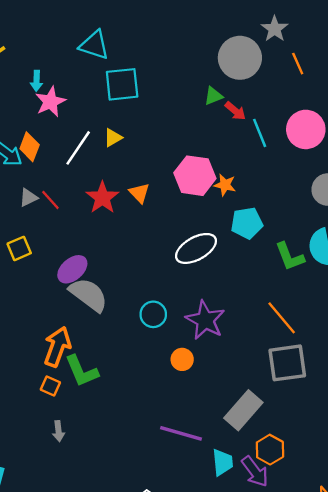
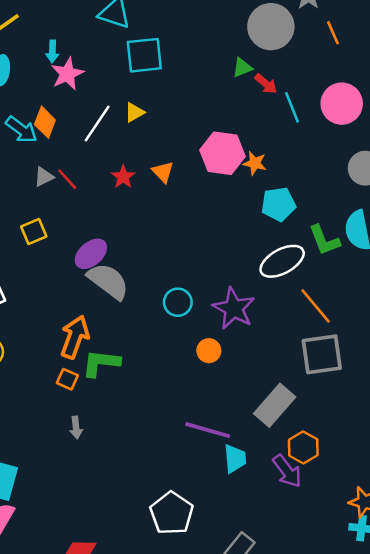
red star: (102, 198) -> (123, 177), size x0.7
white ellipse: (196, 248) -> (282, 261), moved
green L-shape: (82, 371) -> (101, 363), turned 120
cyan trapezoid: (223, 462) -> (235, 459), moved

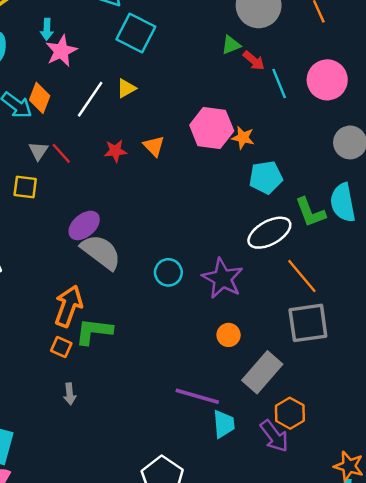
cyan square: (144, 55) -> (136, 33), turned 33
gray triangle: (44, 177) -> (38, 151), turned -30
red star: (123, 177) -> (115, 151), turned 30
yellow square: (34, 231) -> (25, 187), moved, turned 30
orange circle: (209, 351) -> (229, 335), moved

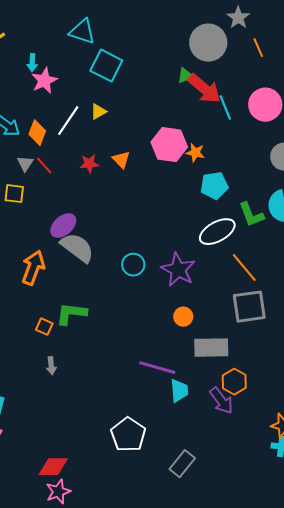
red arrow: (254, 61) -> (204, 89), size x1.8
orange diamond: (40, 98) -> (37, 133), moved
orange arrow: (68, 306) -> (33, 268), moved
gray rectangle: (262, 372) -> (211, 348), turned 48

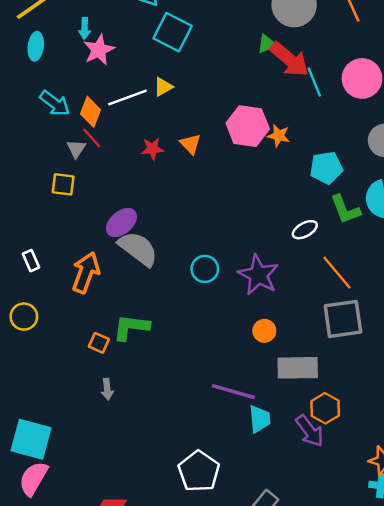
white line: (68, 121) -> (127, 98), turned 36
red line: (44, 166) -> (92, 138), moved
cyan pentagon: (214, 186) -> (326, 168), moved
white ellipse: (217, 232) -> (305, 230), size x0.6

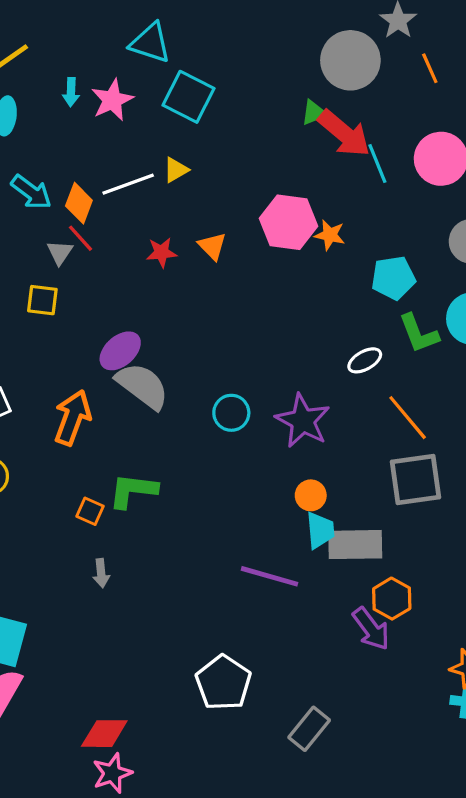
pink star: (99, 50) -> (112, 100), moved
cyan trapezoid: (260, 419) -> (320, 530), moved

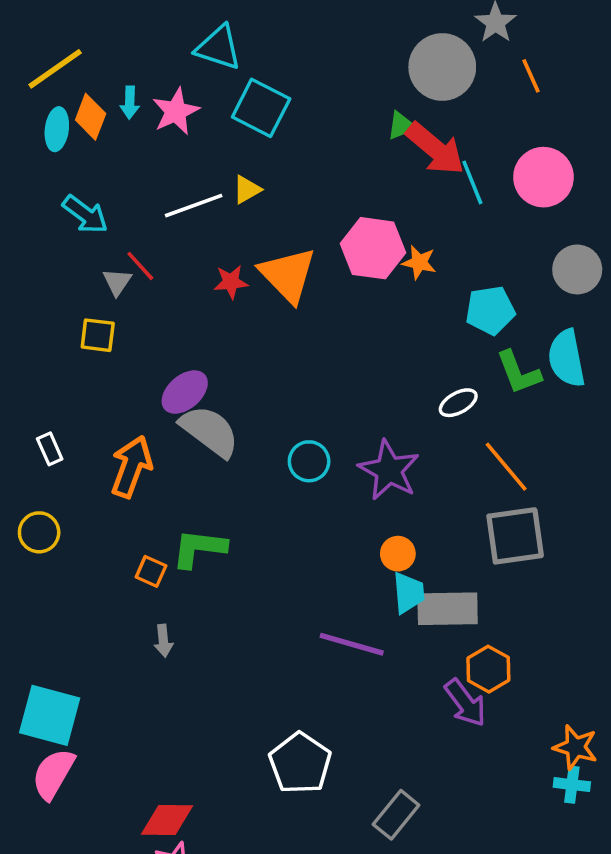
orange diamond: (79, 203) -> (91, 117), moved
orange triangle: (212, 246) -> (288, 275), size x1.8

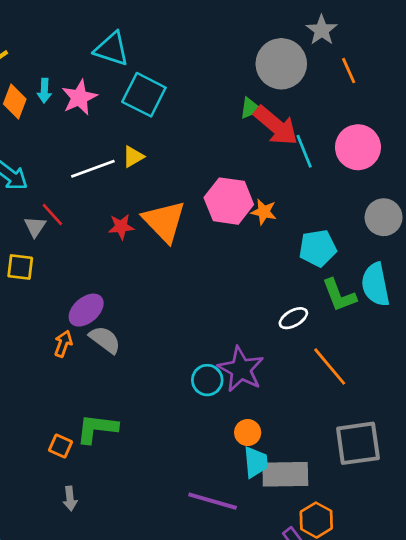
gray semicircle: (210, 431) -> (105, 340), size x0.7
cyan circle: (309, 461) -> (207, 380), moved
orange arrow: (131, 467) -> (63, 344), moved, size x0.6
gray square: (515, 536) -> (358, 443), moved

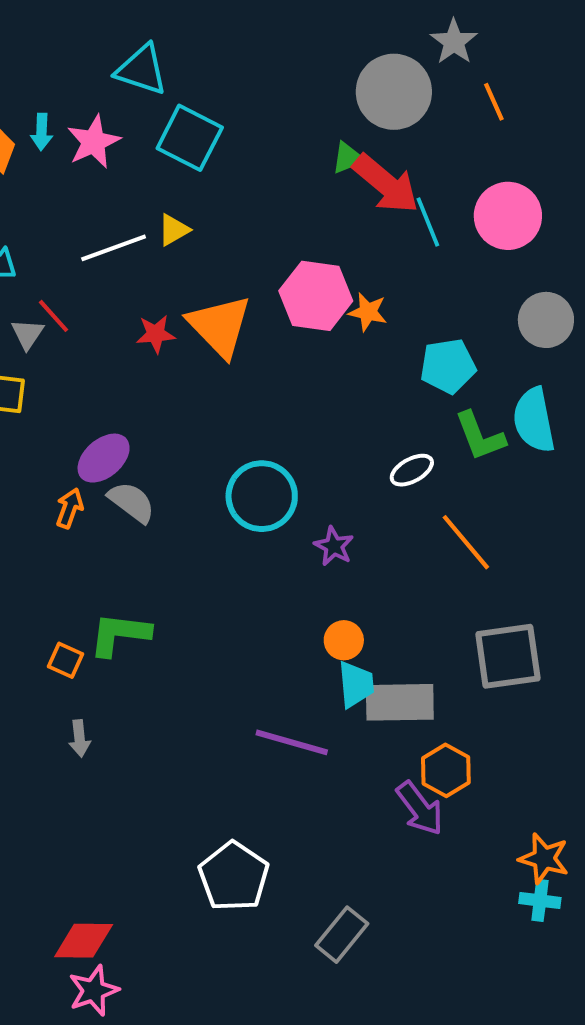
purple star: (241, 369) -> (334, 546), size x0.6
cyan circle: (207, 380) -> (262, 496), moved, size x1.5

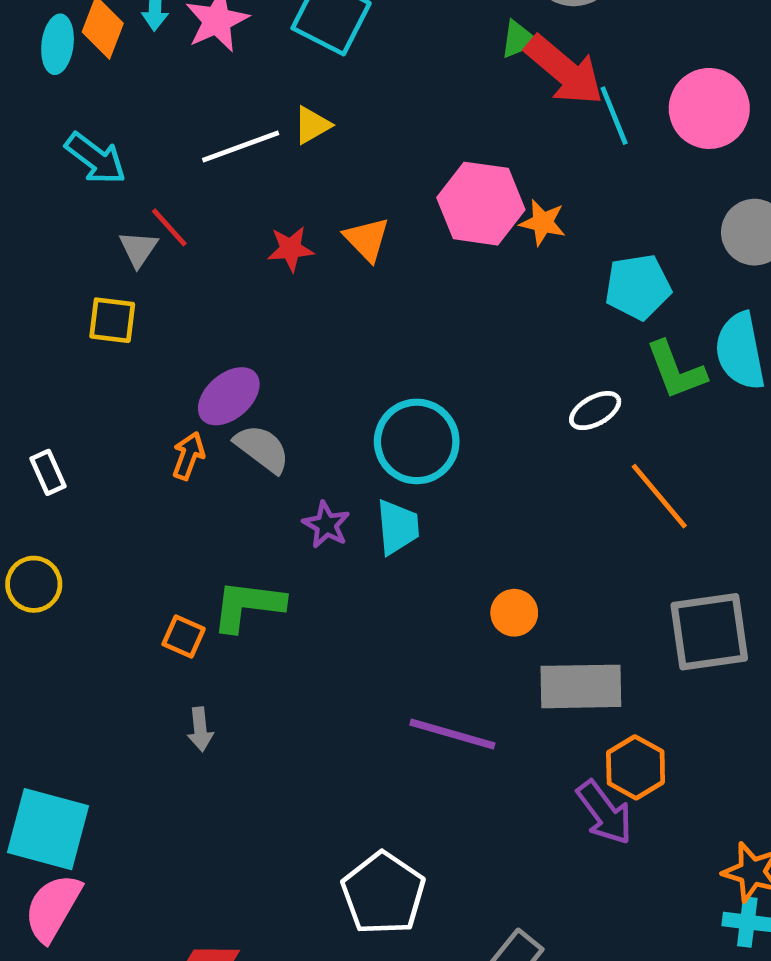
orange triangle: (220, 326) -> (367, 239), size x0.6
purple star: (334, 546) -> (326, 525), moved
cyan trapezoid: (356, 684) -> (398, 527), moved

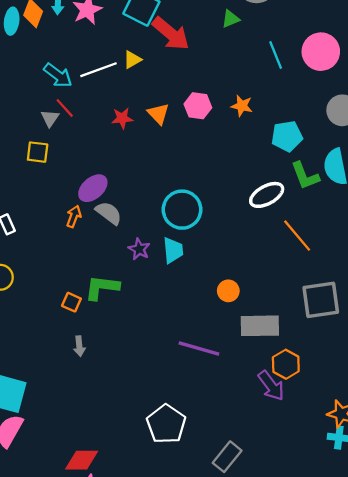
red arrow: (564, 70) -> (171, 34), moved
cyan arrow: (96, 158) -> (58, 75), moved
pink hexagon: (481, 204) -> (198, 106), moved, size x0.7
white ellipse: (595, 411) -> (267, 195), size x1.4

